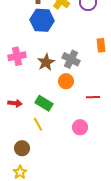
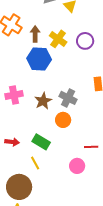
red line: (93, 97) -> (91, 147), moved
brown circle: (22, 148) -> (19, 187), size x1.6

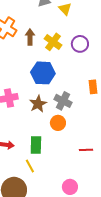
blue hexagon: (39, 59) -> (43, 73), moved
green rectangle: (41, 142) -> (36, 145), turned 60
pink circle: (77, 166) -> (70, 187), moved

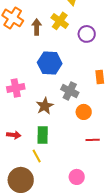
yellow cross: (53, 42) -> (60, 21), moved
brown star: (38, 104) -> (45, 106), moved
orange circle: (58, 123) -> (84, 112), moved

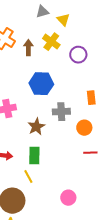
gray cross: (70, 91) -> (61, 112), turned -30
orange circle: (84, 112) -> (84, 128), moved
red line: (93, 140) -> (90, 153), moved

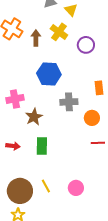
brown star: (36, 127) -> (34, 117), moved
yellow line: (28, 177) -> (46, 186), moved

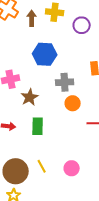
yellow cross: (59, 32) -> (55, 12), turned -30
orange circle: (92, 118) -> (73, 103), moved

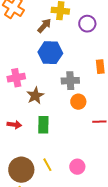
brown arrow: (32, 18) -> (44, 26), moved, turned 42

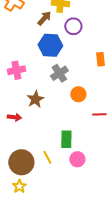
purple circle: (87, 24) -> (73, 26), moved
gray cross: (70, 81) -> (59, 73), moved, turned -30
brown star: (35, 96) -> (35, 99), moved
green rectangle: (43, 125) -> (66, 139), moved

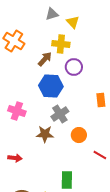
pink cross: (16, 70) -> (17, 111), turned 30
brown star: (35, 99) -> (45, 134), moved, turned 30
red line: (99, 114) -> (100, 155), turned 32

